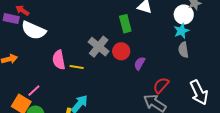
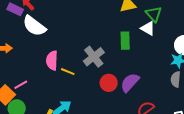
red circle: (121, 51) -> (109, 83), moved
purple semicircle: (140, 63) -> (130, 83), size x1.5

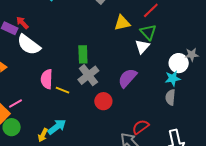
white triangle: (148, 28) -> (142, 47), turned 42
green rectangle: (125, 41) -> (83, 54), moved
purple semicircle: (130, 83) -> (127, 78), moved

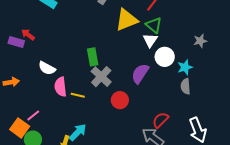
yellow triangle: (122, 23) -> (127, 20), size x1.4
white semicircle: (29, 45) -> (47, 68), moved, size x0.7
white circle: (179, 63) -> (165, 57), moved

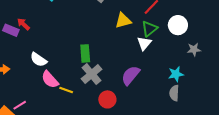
yellow triangle: (127, 20) -> (123, 20), size x0.7
green triangle: (154, 25) -> (150, 29), turned 36
white circle: (165, 57) -> (178, 25), moved
pink semicircle: (60, 87) -> (50, 80), turned -42

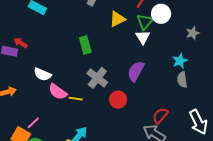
white circle: (178, 25) -> (161, 14), moved
green rectangle: (85, 53) -> (85, 45), moved

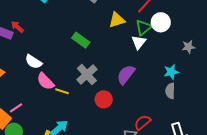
green rectangle: (85, 45) -> (81, 40), turned -48

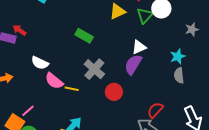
white triangle: (139, 42) -> (139, 47), moved, turned 35

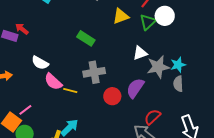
gray star: (192, 29) -> (158, 67), moved, size x1.6
purple semicircle: (133, 64) -> (135, 88), moved
gray cross: (94, 69) -> (94, 72), turned 35

